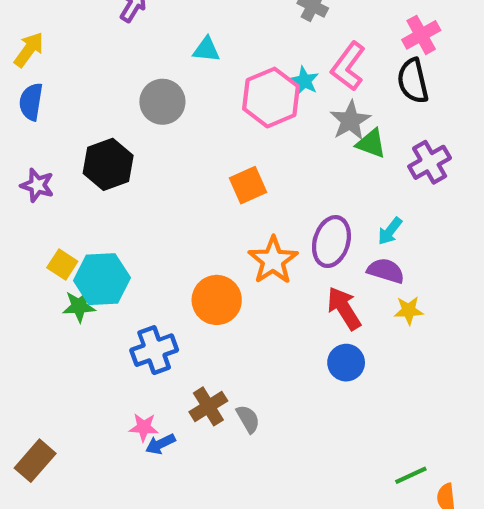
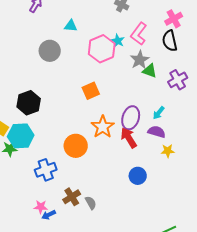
black hexagon: (108, 164) -> (29, 103), moved
red arrow: (344, 308) -> (129, 138), moved

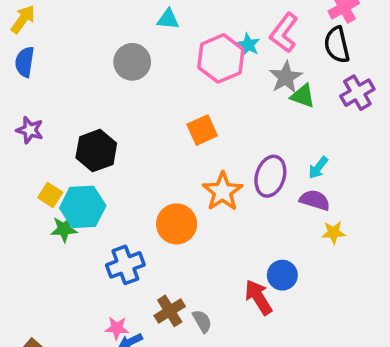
purple cross: (178, 80) -> (357, 93), moved
red arrow: (129, 138) -> (258, 297), moved

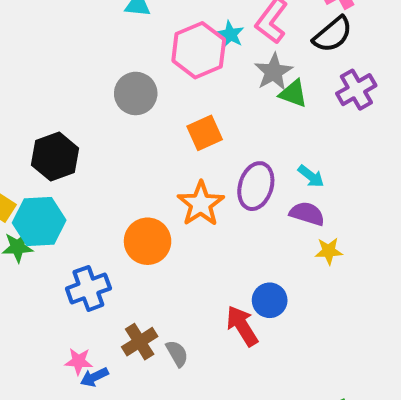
black semicircle: (337, 45) -> (333, 34), turned -117
gray circle: (132, 62) -> (136, 93), moved
orange square: (202, 130) -> (205, 133), moved
cyan arrow: (318, 168) -> (311, 176), turned -90

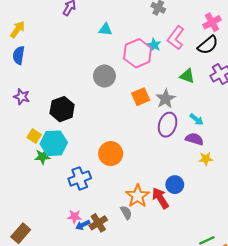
gray star: (274, 72) -> (165, 99), moved
orange star: (201, 204) -> (138, 196), moved
brown cross: (140, 342) -> (98, 223), moved

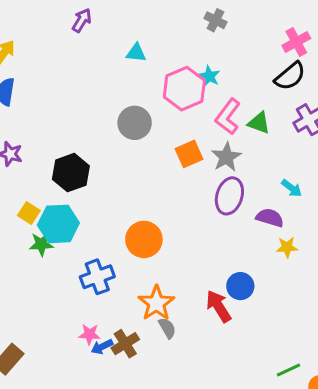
pink L-shape: (176, 38) -> (228, 117), moved
cyan arrow: (196, 119) -> (292, 188), moved
orange star: (138, 196) -> (156, 303), moved

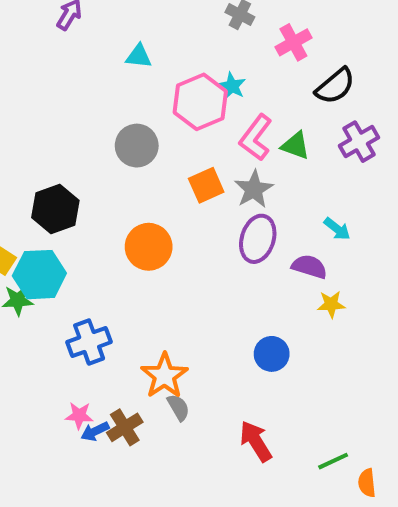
pink cross: (296, 42) -> (293, 42), moved
orange circle: (144, 239) -> (149, 247), moved
red arrow: (219, 306) -> (256, 441), moved

